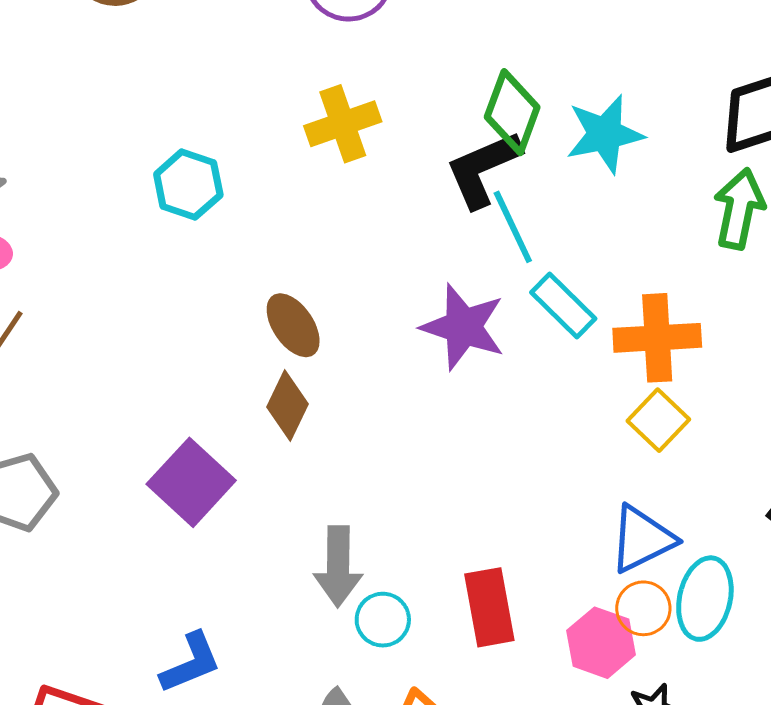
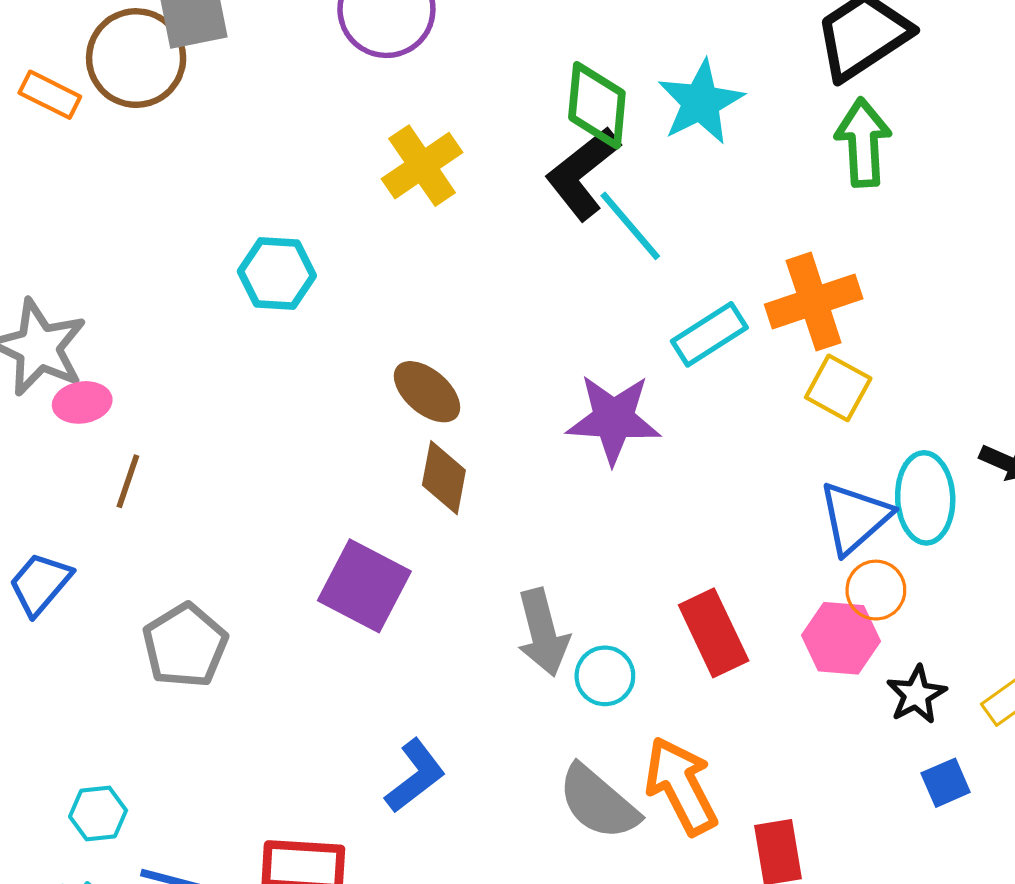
cyan rectangle: (563, 305) -> (709, 334), moved, turned -62
purple star: (463, 327) -> (613, 419), moved
cyan ellipse: (705, 599) -> (925, 498), moved

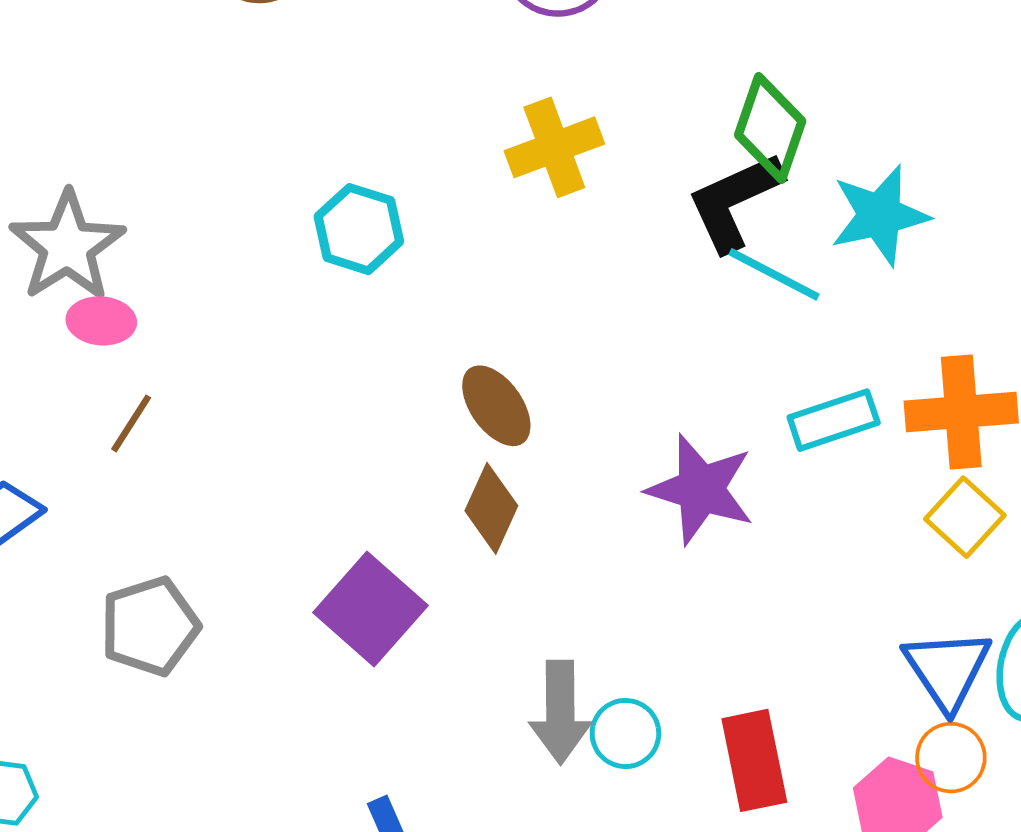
cyan star: (701, 102) -> (880, 215), moved
cyan line: (630, 226) -> (774, 274), turned -36
blue triangle: (855, 518) -> (947, 669), turned -36
cyan circle: (605, 676) -> (625, 733), moved

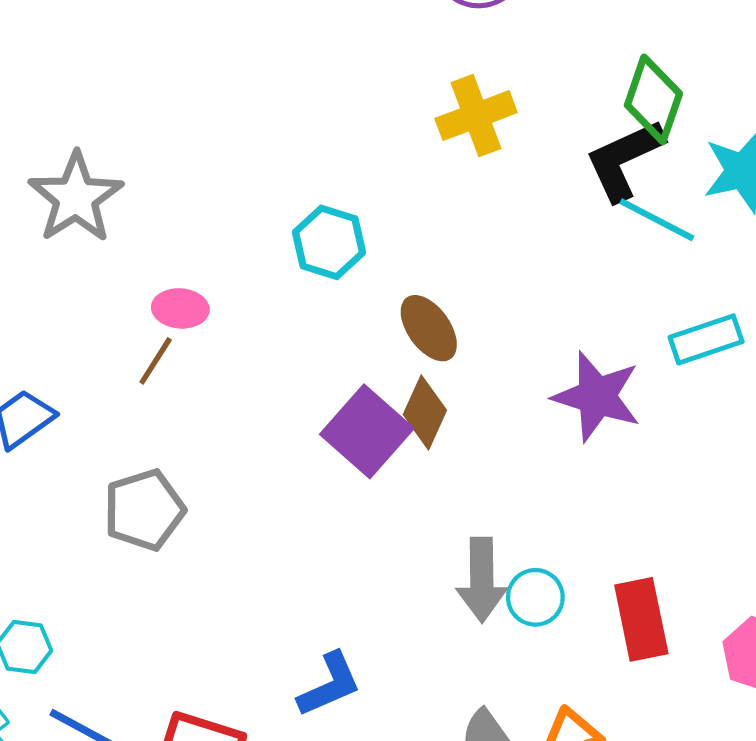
cyan hexagon: (359, 229) -> (329, 242), moved
pink ellipse: (101, 321) -> (180, 308), moved
brown line: (131, 423) -> (156, 361), moved
purple square: (371, 609) -> (367, 431), moved

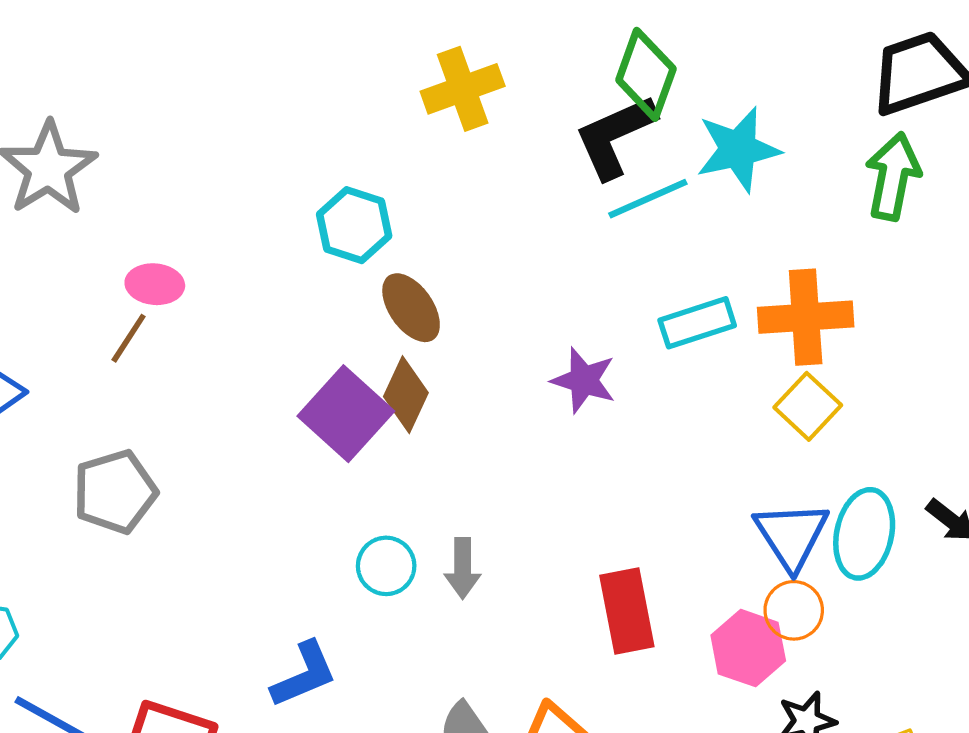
cyan line: (657, 220) -> (648, 199), turned -52
cyan hexagon: (329, 242) -> (354, 225), moved
purple star: (597, 396) -> (584, 380), size x0.7
gray arrow: (482, 580) -> (463, 568), size x0.7
cyan circle: (535, 597) -> (386, 566), moved

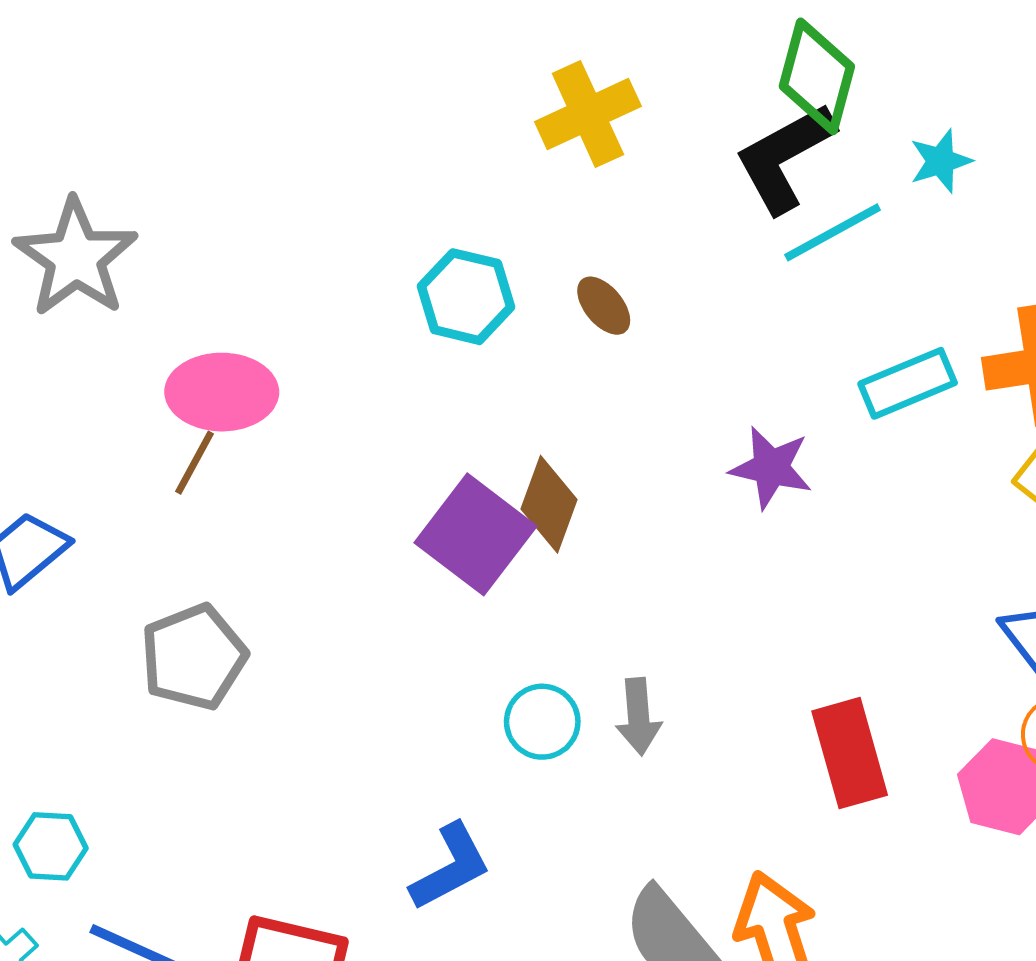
cyan star: (738, 149) -> (941, 161), size x0.6
pink ellipse: (155, 284) -> (222, 392), size x1.5
brown ellipse: (411, 308) -> (604, 306), moved, size x0.7

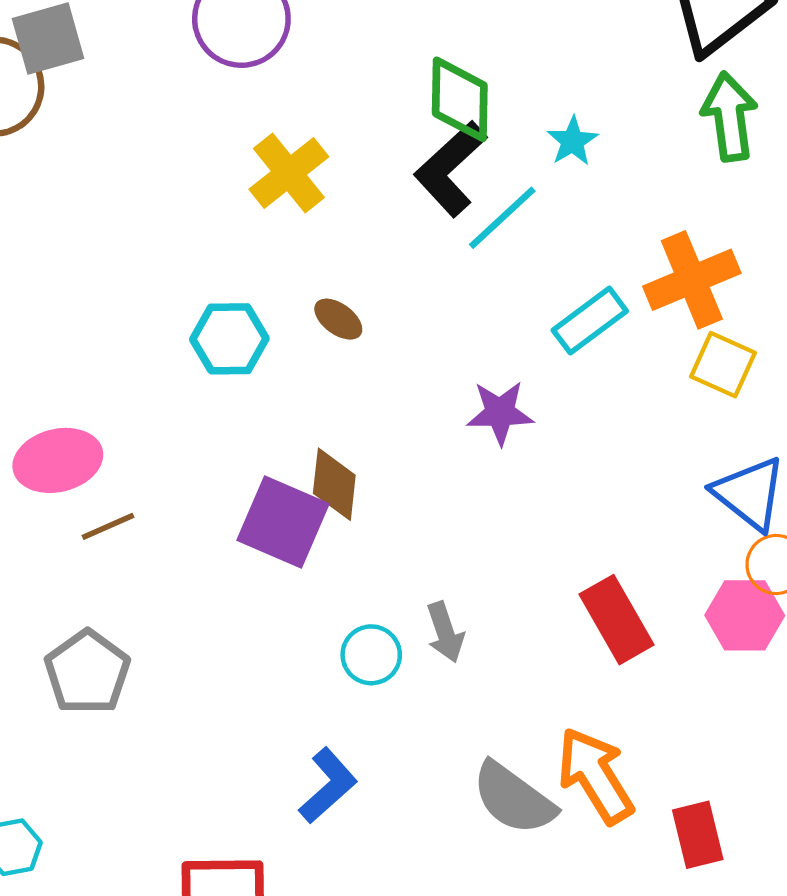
brown line: (194, 463) -> (108, 526), moved, turned 52

